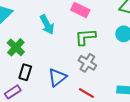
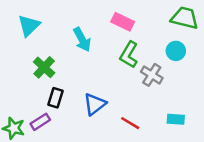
green L-shape: (85, 37) -> (129, 55), turned -55
gray cross: (87, 63) -> (152, 75), moved

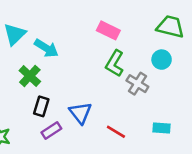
cyan arrow: (82, 39) -> (46, 48), moved, turned -30
blue triangle: (95, 104) -> (80, 113), turned -30
purple rectangle: (40, 122) -> (51, 130), moved

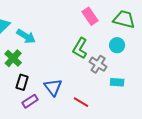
pink rectangle: (108, 30) -> (90, 16), moved, turned 30
cyan rectangle: (162, 128) -> (117, 82), moved

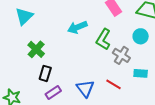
cyan arrow: (26, 36) -> (77, 27), moved, turned 126
blue triangle: (53, 87) -> (85, 88), moved
red line: (81, 102) -> (113, 84), moved

